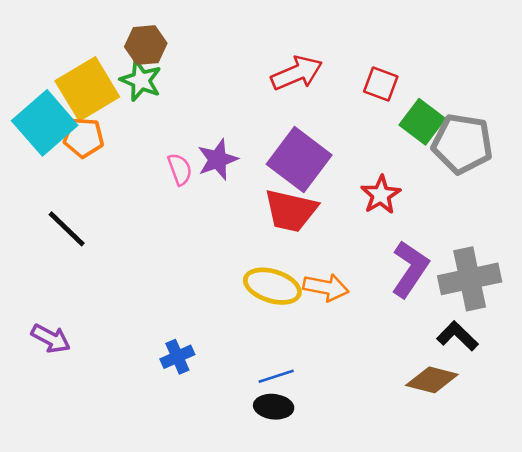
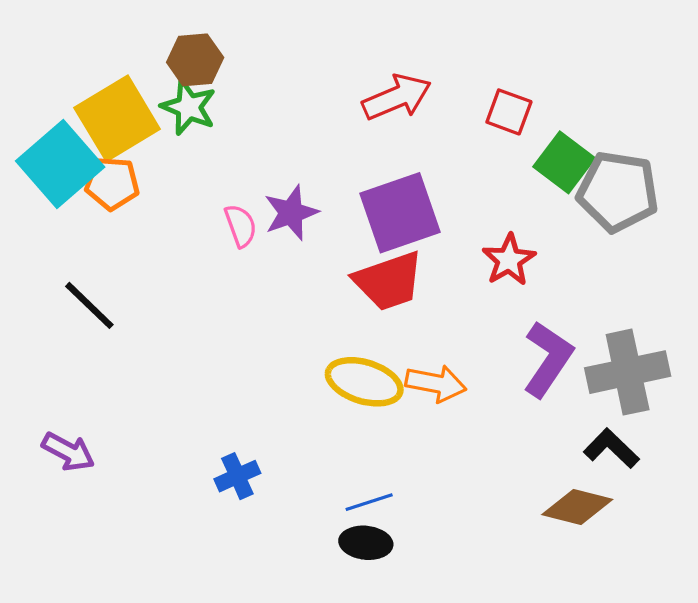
purple square: (299, 160) -> (400, 213), turned 34
red trapezoid: (291, 211) -> (389, 281), turned -32

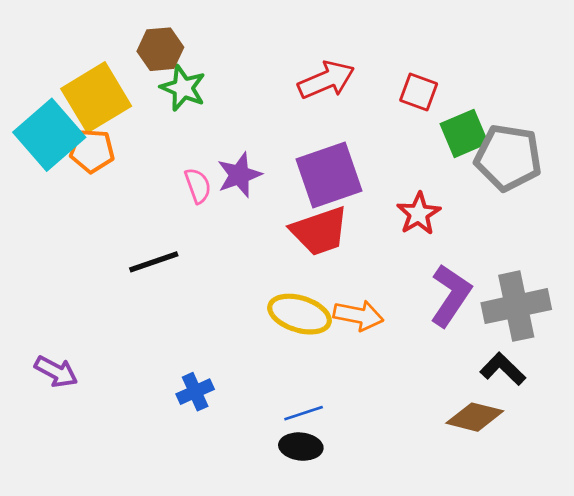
green star: (189, 107) -> (183, 88), moved
green square: (564, 162) -> (464, 133), turned 30
black line: (89, 305) -> (154, 262), moved, turned -63

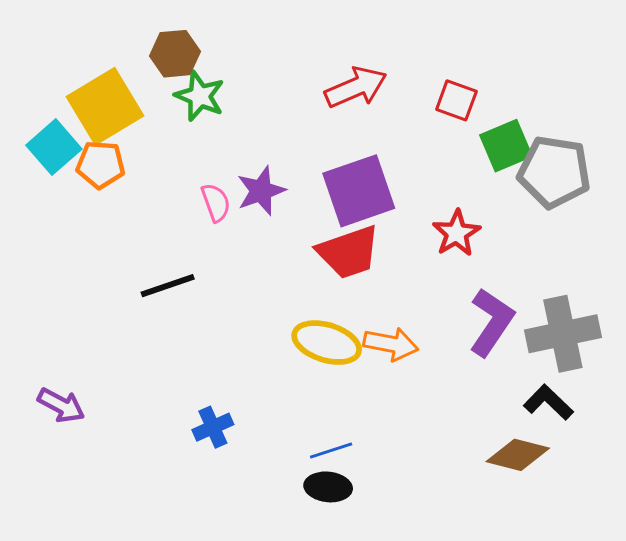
cyan square: (49, 135) -> (54, 147), size x0.7

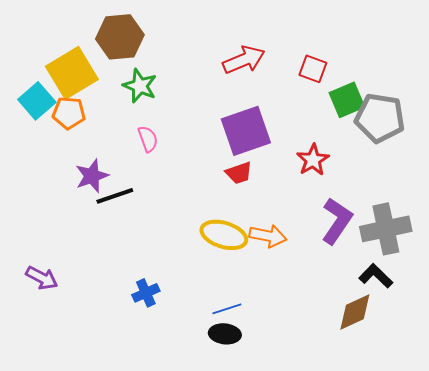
brown hexagon: (175, 54) -> (120, 37), size x1.4
green star: (200, 96) -> (140, 86), moved
purple star: (261, 191) -> (92, 176), moved
red trapezoid: (349, 252) -> (239, 173), size x0.6
brown diamond: (518, 455) -> (355, 312), turned -39

